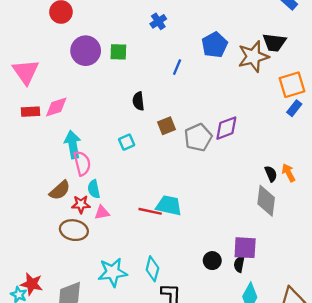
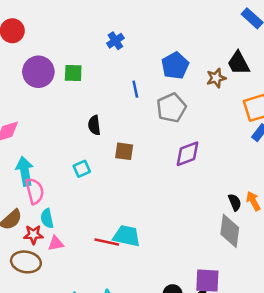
black trapezoid: (274, 42) -> (238, 63), turned 55
brown star: (253, 57) -> (216, 78), size x0.6
blue line: (177, 67) -> (135, 89), turned -35
brown square: (167, 126) -> (124, 151), turned 30
gray pentagon: (198, 137) -> (171, 108), moved

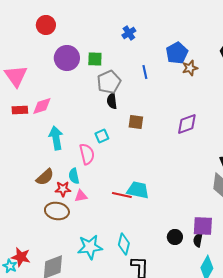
brown star: (216, 78) -> (190, 68), moved
gray pentagon: (171, 108) -> (109, 82), moved
pink semicircle: (35, 191) -> (87, 154), moved

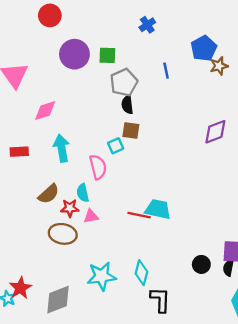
red rectangle: (20, 110) -> (19, 152), moved
brown square: (136, 122) -> (131, 131), moved
red star: (21, 257) -> (20, 288), turned 30

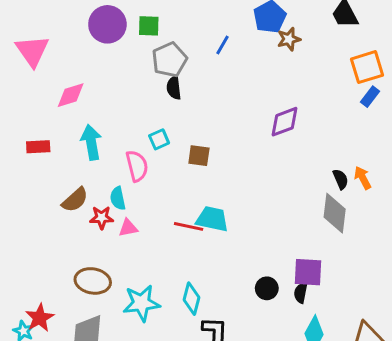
blue line: (166, 71) -> (223, 45), turned 42
brown square: (131, 131) -> (199, 156), moved
brown ellipse: (63, 234) -> (93, 281), moved

